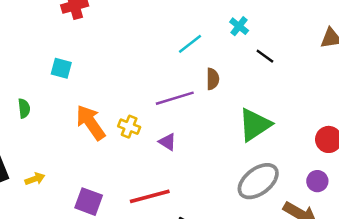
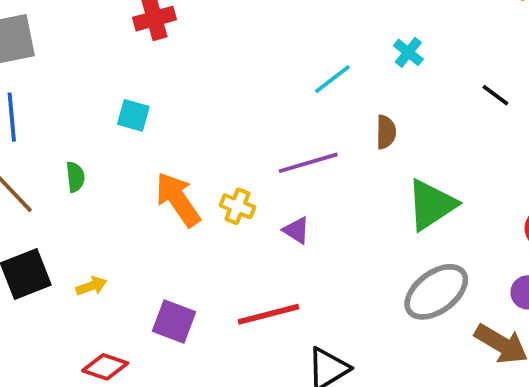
black line: (265, 56) -> (495, 95), moved
brown semicircle: (213, 79) -> (386, 132), moved

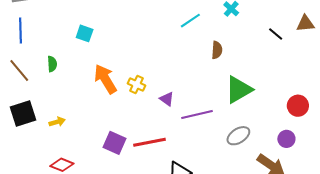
purple line: (308, 163) -> (197, 114), moved
gray ellipse: (436, 292) -> (238, 136), size x0.7
purple square: (174, 322) -> (115, 143), moved

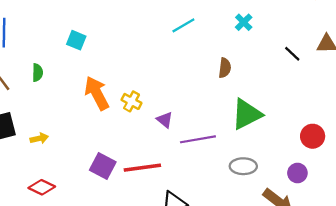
cyan line: (190, 21) -> (183, 25), moved
gray ellipse: (238, 136) -> (243, 166), turned 30

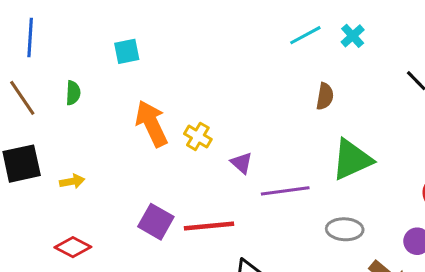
cyan line: (183, 25) -> (305, 35), moved
cyan square: (76, 40) -> (127, 51), turned -36

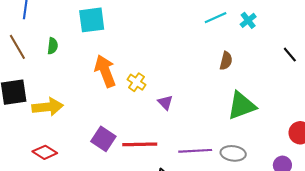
cyan square: (127, 51) -> (92, 20), size x1.5
yellow arrow: (72, 181) -> (48, 107), size x1.8
purple line: (285, 191) -> (195, 151), moved

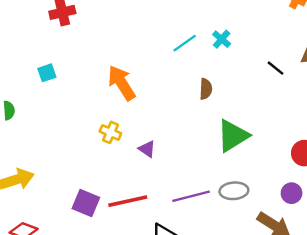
cyan square: (92, 20) -> (47, 73), size x0.6
orange arrow: (105, 71) -> (122, 83), moved

